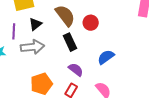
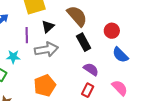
red circle: (91, 23) -> (112, 31), moved
blue semicircle: (106, 57) -> (120, 55), turned -96
orange pentagon: (41, 84) -> (45, 85), moved

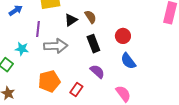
brown semicircle: (77, 16) -> (90, 17), size x0.6
black triangle: (48, 26) -> (71, 20), moved
red rectangle: (88, 90) -> (76, 90), moved

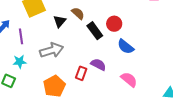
purple line: (38, 29) -> (21, 36), moved
black rectangle: (93, 44) -> (95, 31), moved
red rectangle: (76, 90) -> (81, 73), moved

